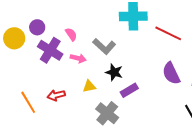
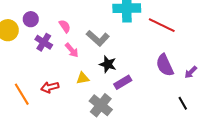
purple cross: (50, 50) -> (44, 42), size x0.7
pink arrow: (78, 58) -> (72, 50), turned 35

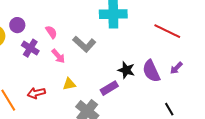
red line: (162, 25) -> (167, 31), moved
black star: (108, 64) -> (126, 70), moved
purple arrow: (191, 72) -> (176, 68), moved

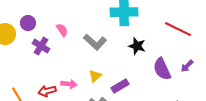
pink arrow: (58, 56) -> (69, 84), moved, turned -42
black star: (126, 70) -> (137, 46), moved
yellow triangle: (69, 84) -> (95, 76), moved, turned -32

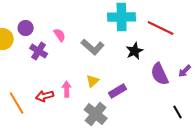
red line: (178, 29) -> (161, 28), moved
black star: (137, 46) -> (135, 51), turned 30
pink arrow: (69, 84) -> (67, 89), turned -98

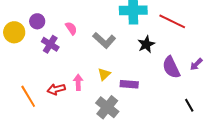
purple rectangle: (118, 91) -> (129, 84), turned 36

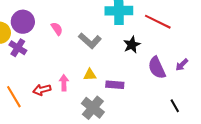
purple circle: (37, 21) -> (23, 22), size x1.5
purple cross: (50, 44) -> (18, 48), moved
yellow triangle: (104, 74) -> (90, 75), turned 40

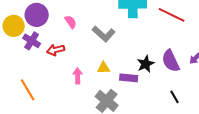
black star: (132, 45) -> (146, 64), moved
red arrow: (42, 90) -> (56, 50), moved
black line: (175, 106) -> (175, 97), moved

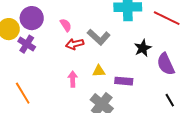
red arrow: (56, 50) -> (75, 44), moved
black star: (146, 64) -> (143, 48), moved

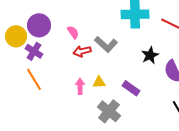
yellow triangle: (99, 71) -> (99, 82), moved
purple rectangle: (124, 81) -> (131, 88), turned 30
orange line: (23, 93) -> (34, 79), moved

